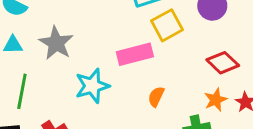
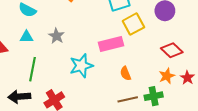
gray star: (56, 43) -> (57, 36), size x0.7
orange semicircle: (156, 97) -> (125, 73), turned -48

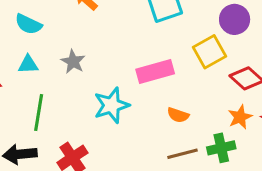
yellow square: (133, 24) -> (210, 52), moved
orange semicircle: (125, 73) -> (178, 115), turned -48

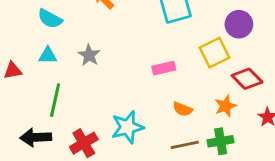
pink rectangle: (155, 72) -> (164, 68), size x0.7
cyan star: (112, 105) -> (127, 127), moved
orange star: (240, 117) -> (226, 106), moved

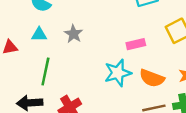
orange semicircle: (183, 109) -> (152, 78), size x1.5
cyan star: (127, 127) -> (118, 73), moved

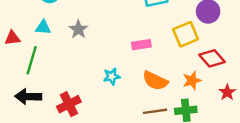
green line: (45, 72) -> (32, 60), moved
cyan star: (118, 73) -> (112, 76), moved, size x0.6

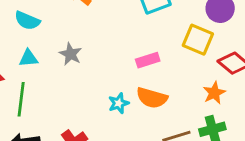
yellow square: (186, 34) -> (198, 40), turned -35
orange semicircle: (155, 81) -> (152, 98), moved

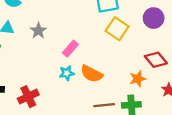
yellow square: (198, 40) -> (117, 29), moved
pink rectangle: (148, 60) -> (70, 49), moved, turned -42

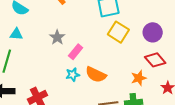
purple circle: (154, 18) -> (153, 32), moved
gray star: (38, 31) -> (57, 37), moved

